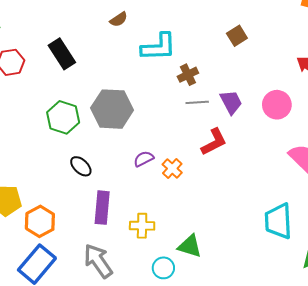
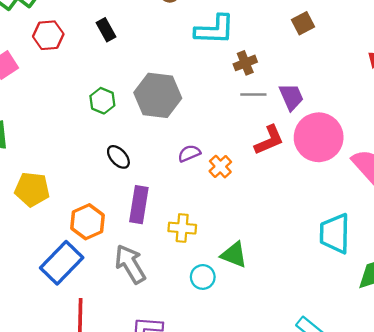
black rectangle: (62, 54) -> (106, 30), size x0.7
pink circle: (277, 105) -> (319, 137), moved, size x1.5
green hexagon: (63, 117) -> (102, 101), size x0.7
orange hexagon: (40, 221) -> (87, 222), moved

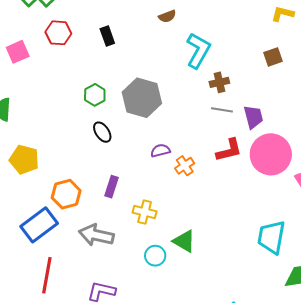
cyan L-shape: (215, 30) -> (198, 50), turned -72
black ellipse: (118, 157) -> (102, 132), moved
purple rectangle: (139, 205) -> (111, 187), size x0.7
gray arrow: (130, 264) -> (96, 235), turned -56

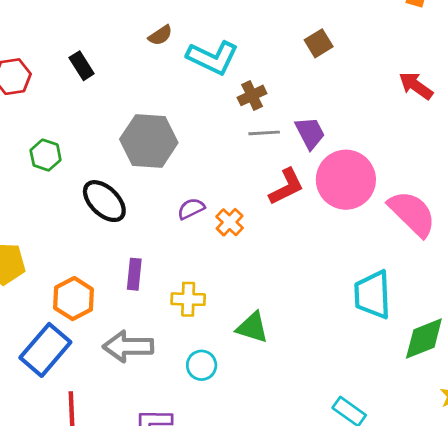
brown semicircle: (167, 16) -> (160, 35), moved
cyan L-shape: (198, 50) -> (213, 58), turned 99
green hexagon: (95, 95) -> (46, 155), moved
black ellipse: (102, 132) -> (104, 201), size x1.5
cyan circle: (155, 256) -> (202, 365), moved

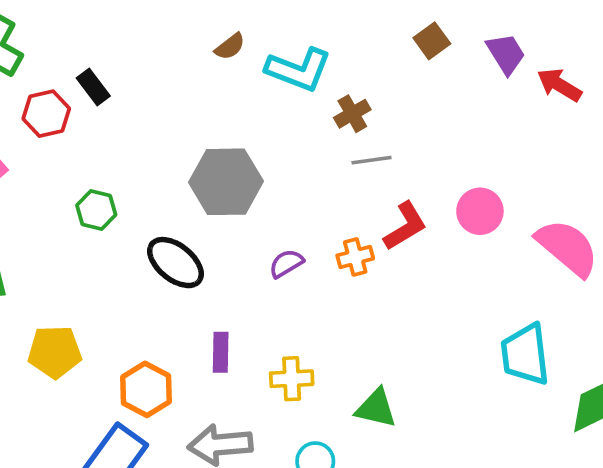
black rectangle: (82, 66) -> (93, 87), moved
purple trapezoid: (310, 133) -> (506, 54), moved
pink circle: (346, 180) -> (480, 211), size x0.6
orange cross: (230, 222) -> (355, 257), moved, turned 36

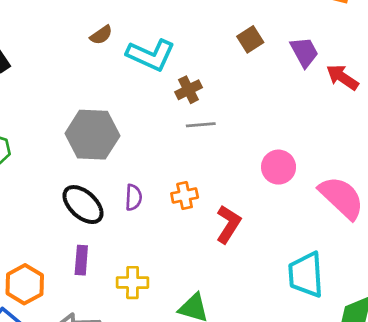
red L-shape: (405, 226) -> (228, 224), moved, turned -30
black ellipse: (175, 263) -> (83, 205), moved
purple semicircle: (286, 263) -> (133, 197), turned 120

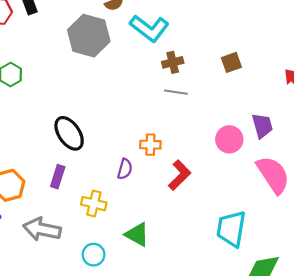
brown square: (250, 39) -> (231, 62), moved
purple trapezoid: (304, 52) -> (262, 126), moved
gray hexagon: (92, 135) -> (89, 36), moved
purple semicircle: (133, 197) -> (125, 169), moved

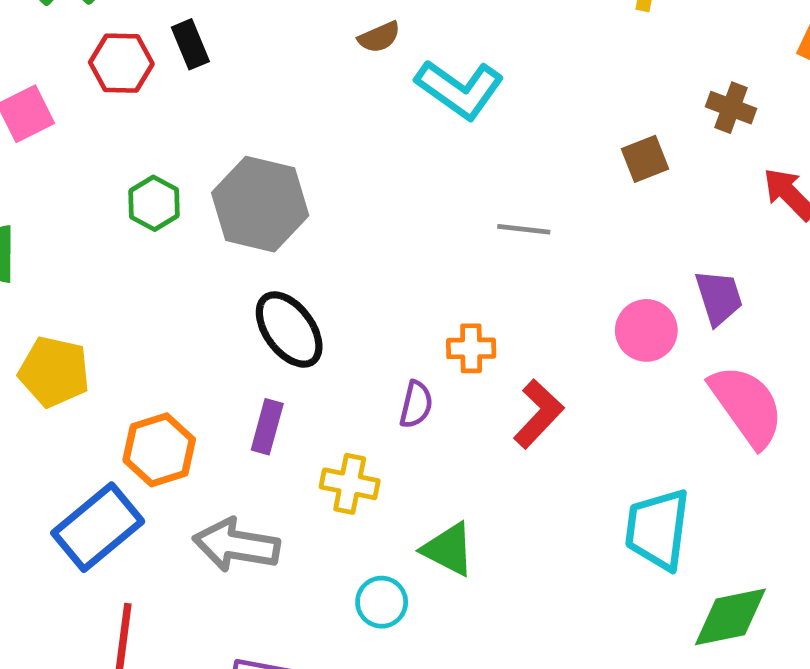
gray hexagon: (89, 36) -> (260, 204), moved
brown cross: (173, 62) -> (731, 108), moved, turned 36
cyan circle: (94, 255) -> (382, 602), moved

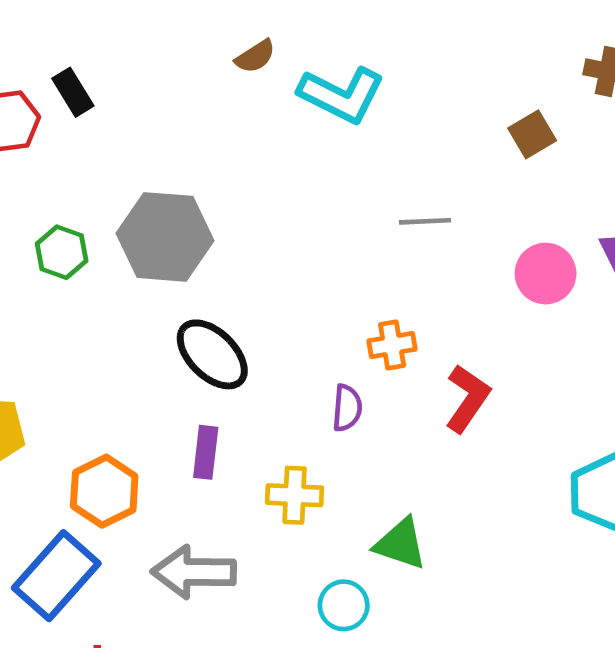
pink circle: (646, 330) -> (546, 274), moved

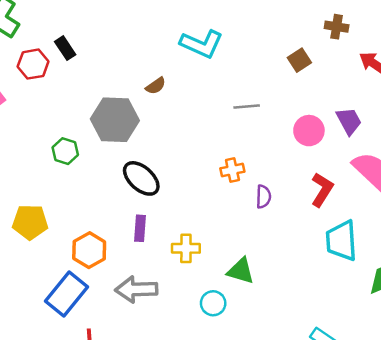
brown semicircle: (255, 56) -> (156, 86), moved
green hexagon: (62, 252) -> (65, 151), moved
red L-shape: (467, 398) -> (322, 190), moved
purple semicircle: (347, 408) -> (263, 197), moved

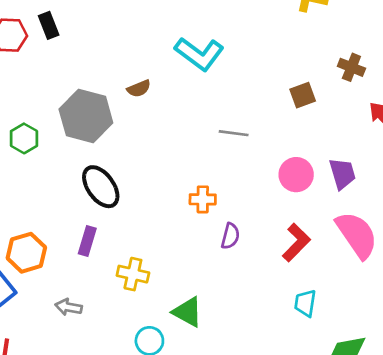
cyan trapezoid: (341, 241) -> (305, 303), size x0.6
gray arrow: (136, 289) -> (69, 307), size x0.6

